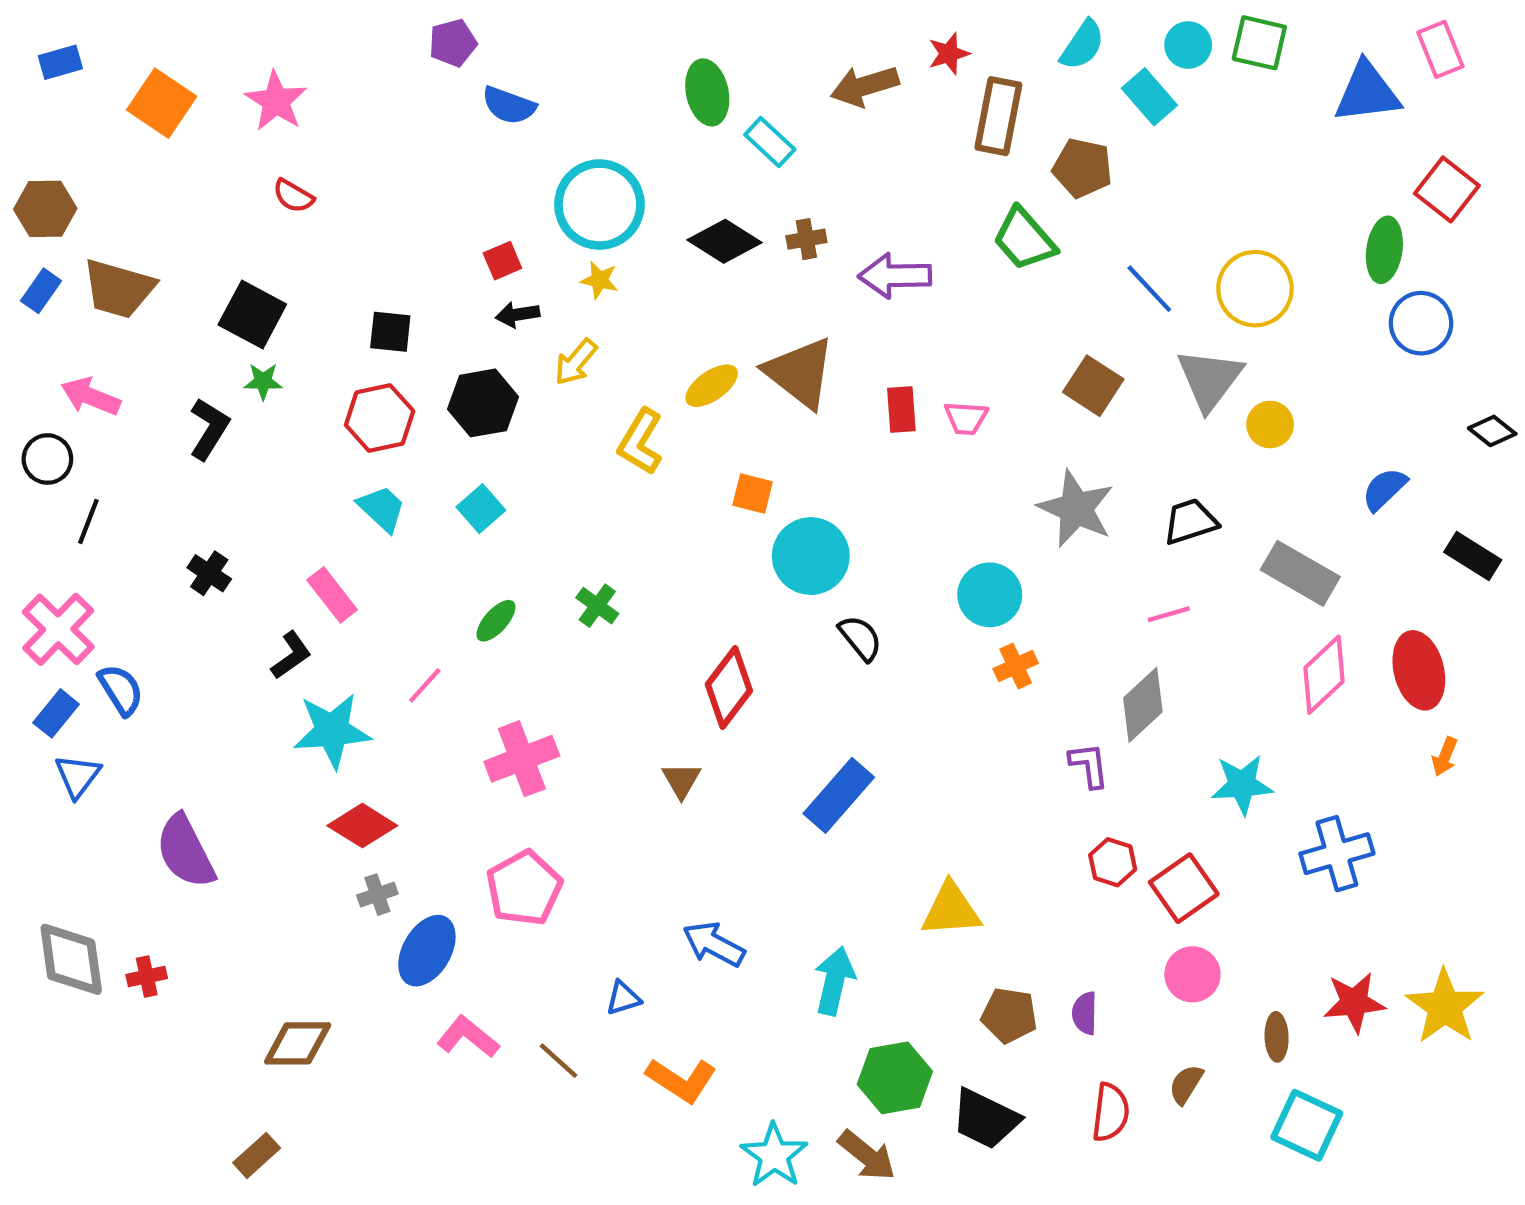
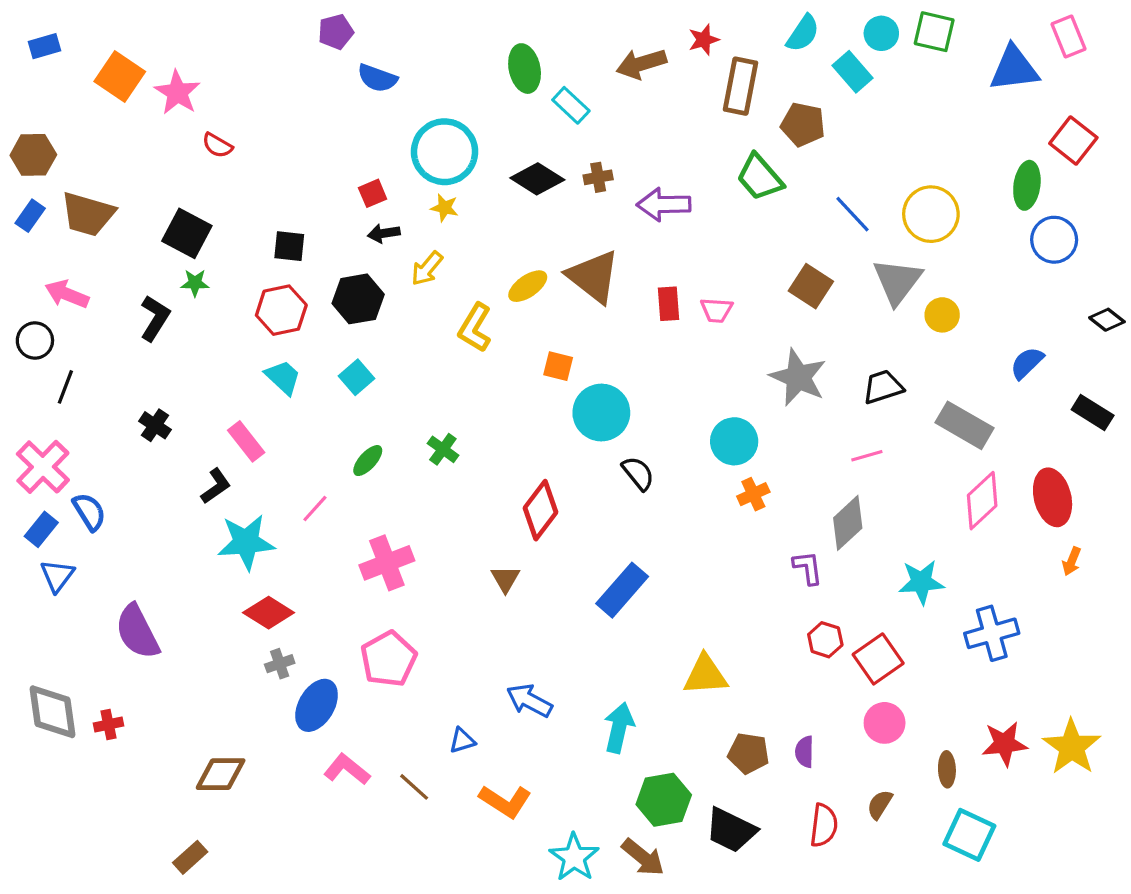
pink star: (276, 101) -> (177, 93), moved

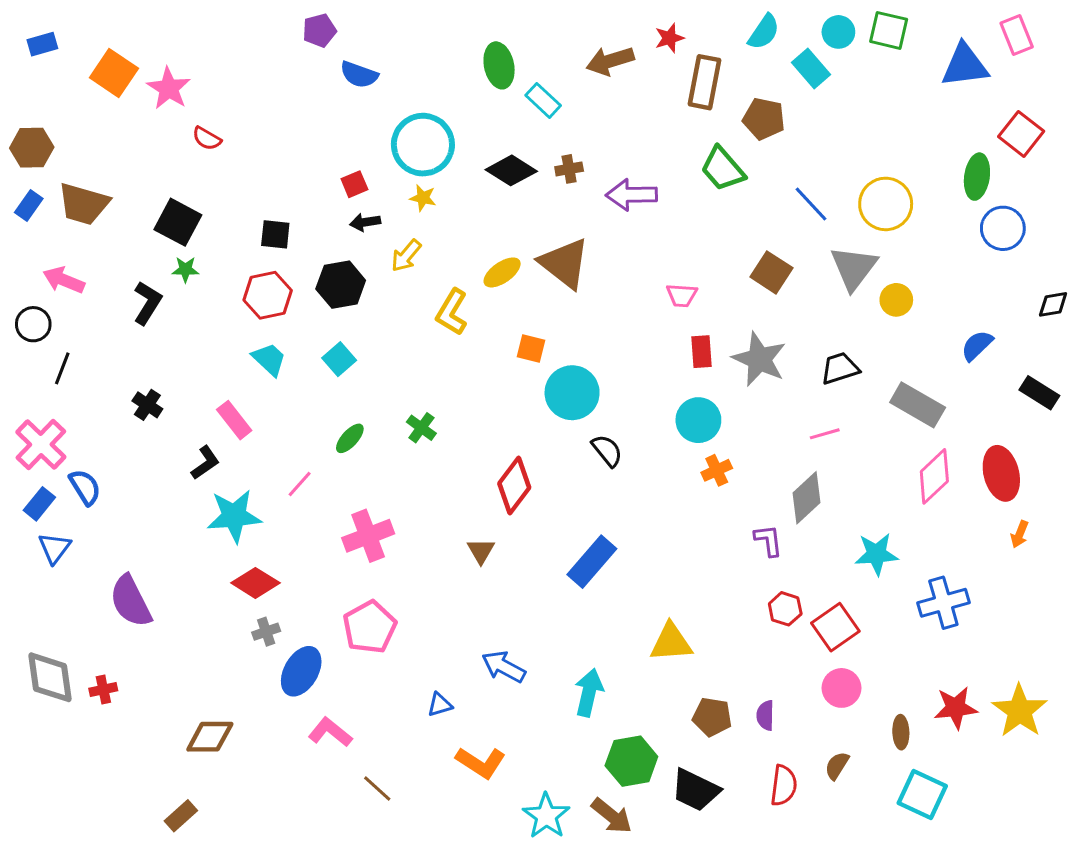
red rectangle: (669, 304) -> (701, 352), moved
black diamond: (1107, 320) -> (1053, 304), turned -48
brown line: (414, 787) -> (377, 788), moved

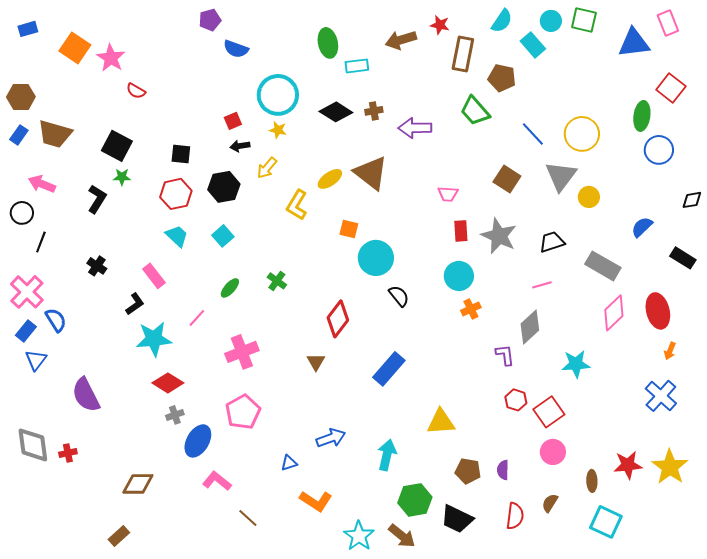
red star: (669, 38) -> (440, 25), turned 30
cyan rectangle: (543, 100) -> (357, 66), turned -50
blue cross: (943, 603) -> (661, 396), moved, turned -32
blue arrow: (504, 667) -> (331, 438), turned 132

